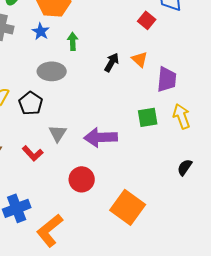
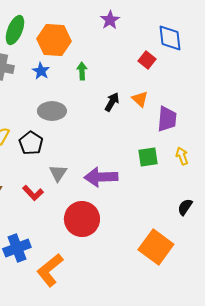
green arrow: (73, 41) -> (82, 71), moved
yellow arrow: (182, 116) -> (182, 156), size x0.7
red circle: (82, 179) -> (82, 219), size x1.4
orange square: (128, 207) -> (156, 247), moved

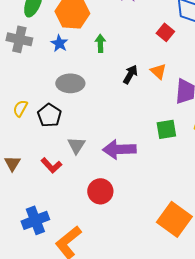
red circle: (82, 219) -> (100, 191), size x0.7

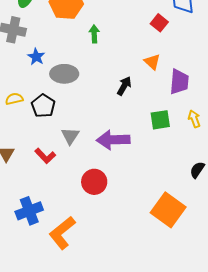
blue star: (59, 43) -> (36, 57), moved
black arrow: (130, 74) -> (124, 86), moved
yellow semicircle: (20, 108) -> (14, 99), turned 48

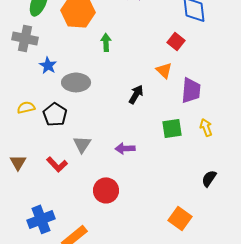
red square: (159, 23) -> (176, 41), moved
purple arrow: (113, 140) -> (125, 148), size x0.6
orange square: (168, 210) -> (180, 218), size x0.7

